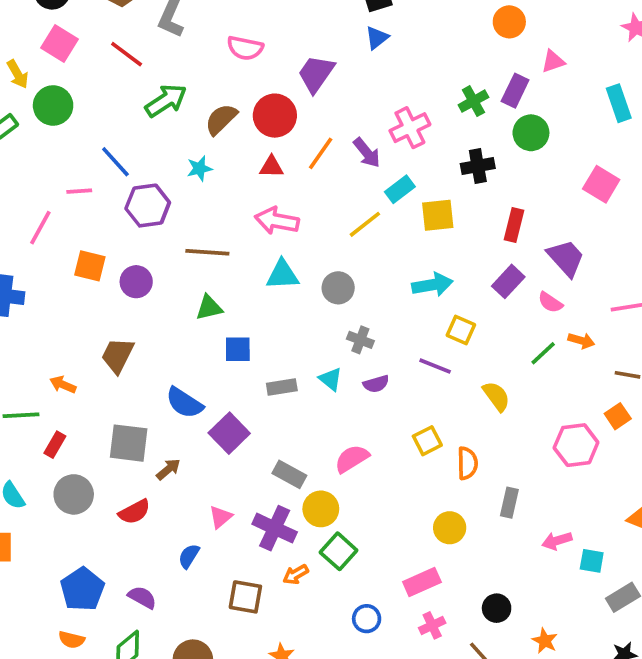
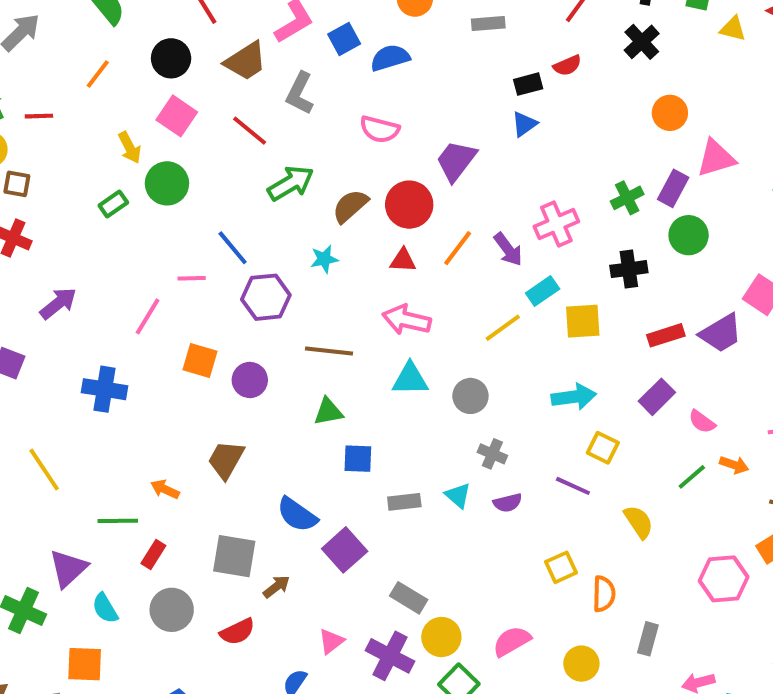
pink triangle: (553, 61) -> (716, 158), size x1.5
red rectangle: (514, 225) -> (666, 335), turned 56
purple trapezoid: (566, 258) -> (721, 333), moved, turned 99
pink semicircle: (352, 459) -> (512, 641), moved

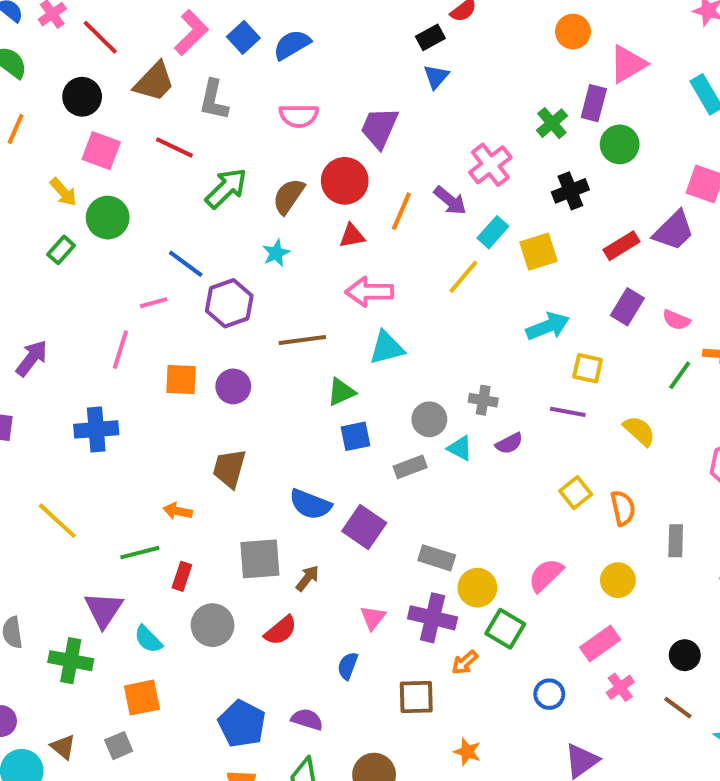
gray circle: (470, 396) -> (429, 419), moved
green triangle: (328, 412) -> (341, 392), moved

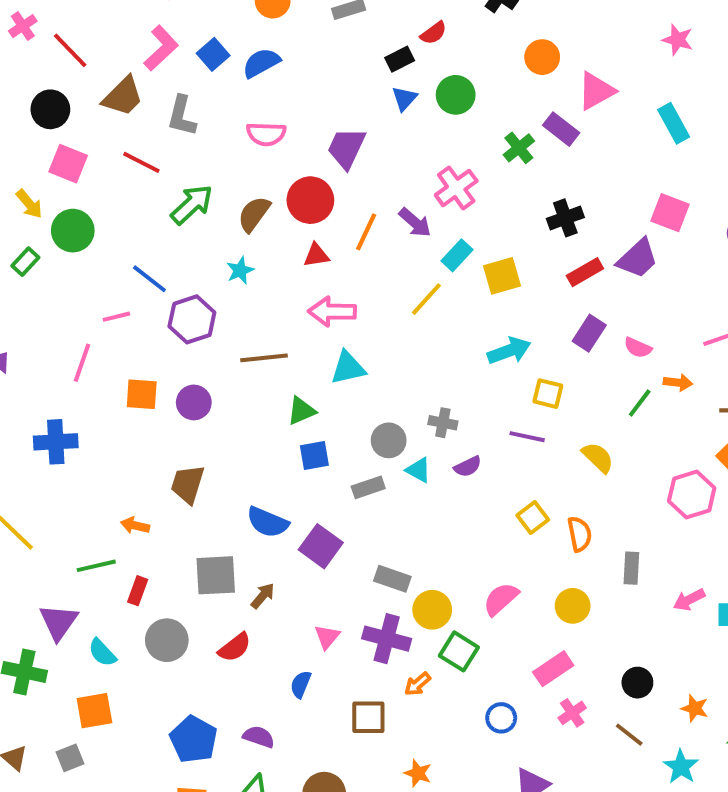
purple rectangle: (594, 103) -> (561, 129), turned -68
green circle: (620, 144) -> (456, 95), moved
black cross: (570, 191) -> (565, 218), moved

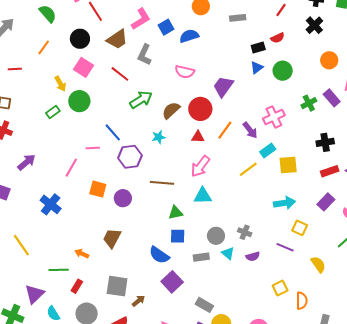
pink arrow: (332, 312) -> (200, 166), turned -65
blue cross: (56, 442) -> (51, 204), turned 30
blue semicircle: (268, 522) -> (159, 255), moved

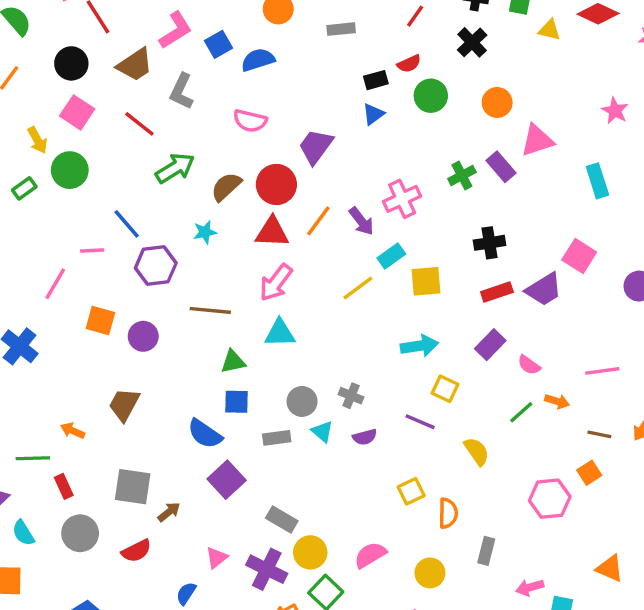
green circle: (283, 71) -> (431, 96), moved
red triangle: (198, 137) -> (272, 232), size x1.5
red rectangle: (77, 286) -> (64, 486), turned -56

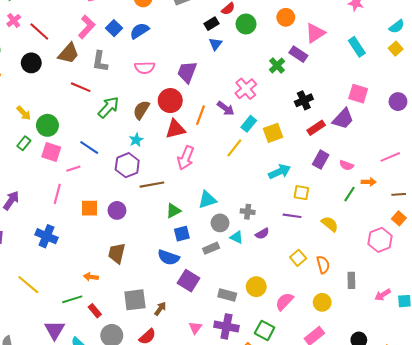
pink square: (77, 112) -> (51, 152), moved
purple hexagon: (156, 266) -> (127, 165), moved
cyan triangle: (280, 333) -> (207, 200), moved
yellow circle: (310, 552) -> (256, 287), moved

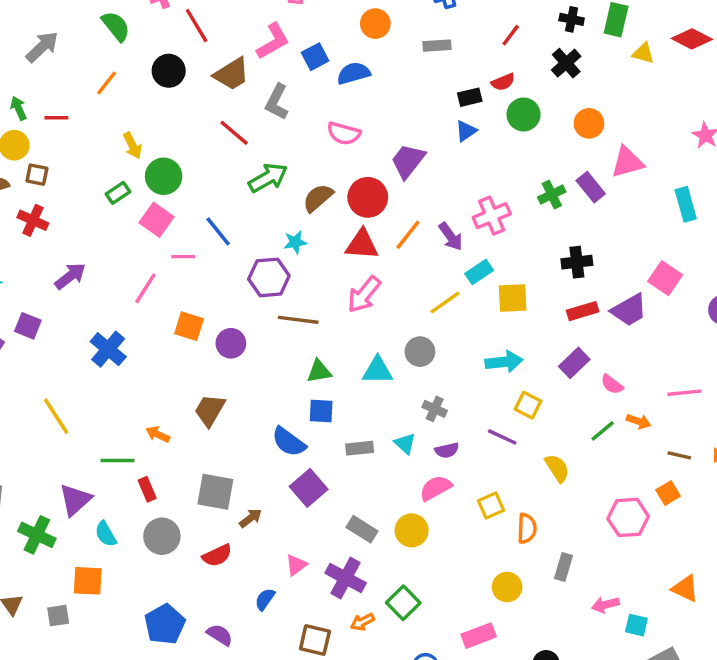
gray circle: (220, 223) -> (420, 352), moved
pink semicircle: (284, 301) -> (436, 488), moved

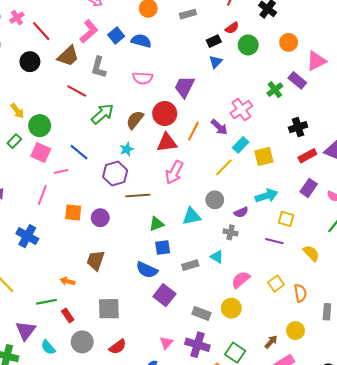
blue semicircle: (354, 73) -> (141, 41), turned 42
purple semicircle: (447, 450) -> (241, 212), moved
brown arrow: (251, 518) -> (271, 342), moved

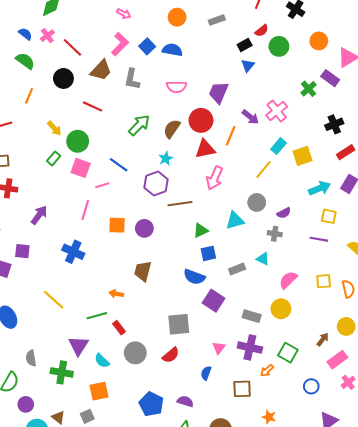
red line: (77, 91) -> (92, 106), moved
purple arrow: (219, 127) -> (250, 117), moved
cyan arrow: (266, 196) -> (320, 188), moved
yellow square: (276, 284) -> (324, 281), turned 35
gray square: (109, 309) -> (179, 324), moved

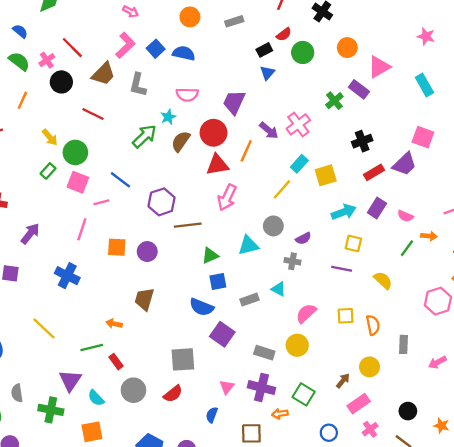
pink cross: (47, 36) -> (47, 60), moved
cyan star: (166, 159) -> (168, 117), moved
orange arrow: (267, 371) -> (280, 414), turned 32

